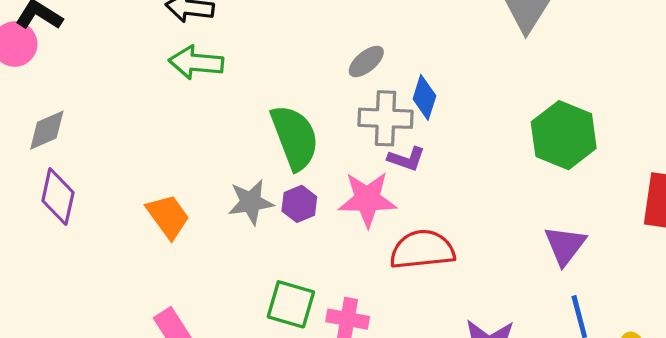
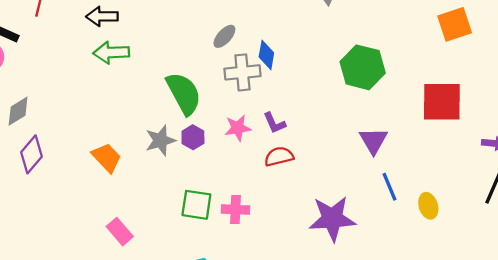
purple L-shape: (406, 159) -> (274, 123), moved, turned 55
purple diamond: (58, 197) -> (32, 154), turned 36
pink star: (367, 199) -> (238, 128), size x0.7
red semicircle: (422, 250) -> (279, 156), size x0.7

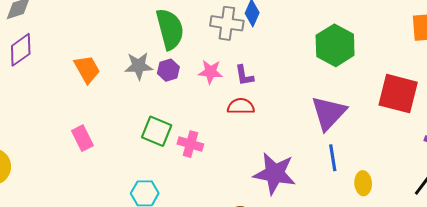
purple triangle: (373, 141) -> (329, 113), size x1.4

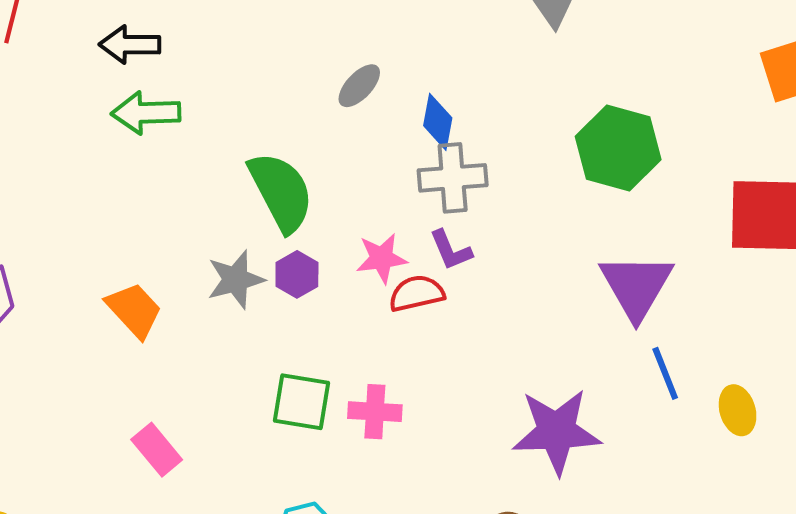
gray cross: (227, 23) -> (453, 178), moved
red semicircle: (241, 106) -> (417, 293), moved

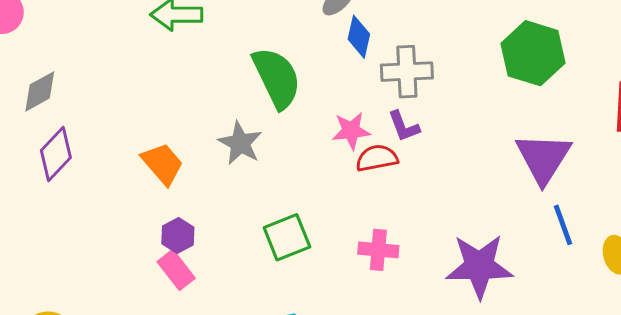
blue diamond: (438, 122) -> (359, 37), moved
purple hexagon: (297, 274) -> (178, 236), moved
gray star: (236, 280) -> (240, 143), turned -30
green square: (302, 402) -> (287, 237), turned -33
pink cross: (375, 412) -> (378, 250), moved

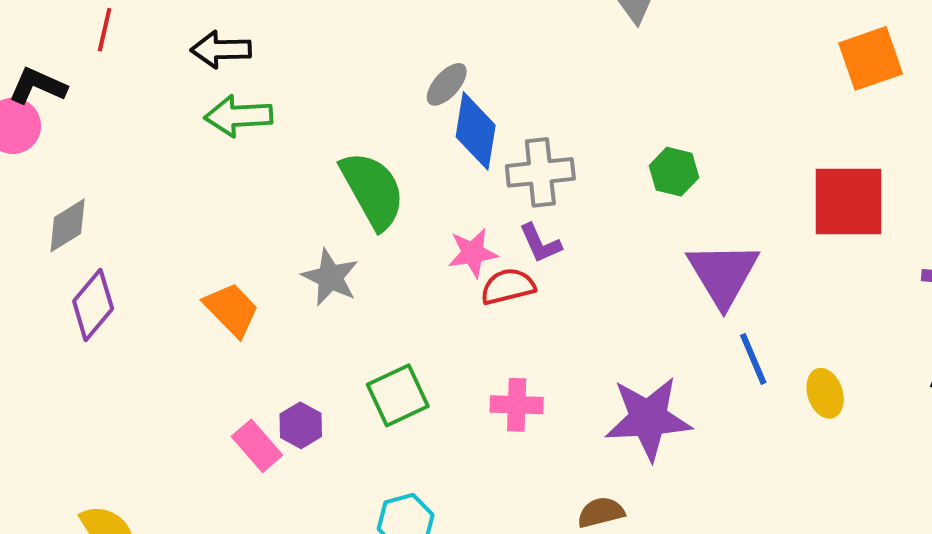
blue diamond: (359, 37) -> (476, 131), size x1.4
green hexagon: (533, 53) -> (674, 172), moved, size x0.6
purple hexagon: (178, 236) -> (301, 425), moved

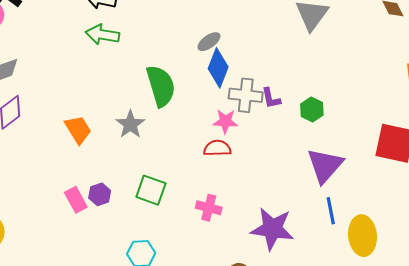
purple L-shape: (540, 243) -> (271, 98), moved
pink star: (473, 253) -> (225, 121), moved
yellow ellipse: (825, 393) -> (363, 236), size x1.6
green square: (398, 395) -> (151, 190), turned 32

